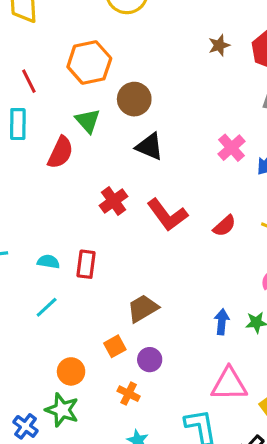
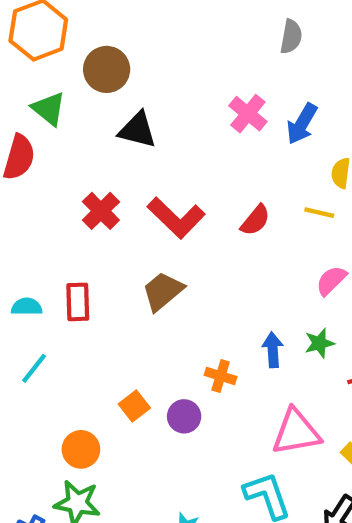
brown trapezoid: (143, 308) -> (163, 291), moved
orange cross: (129, 394) -> (221, 376), moved

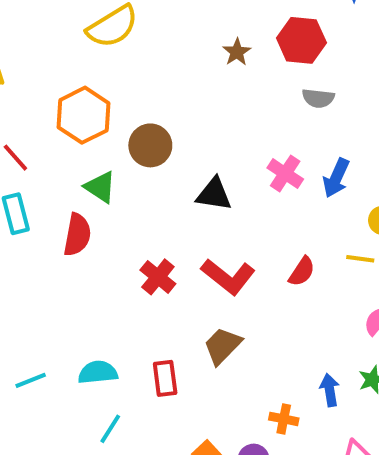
gray semicircle: (291, 37) -> (318, 98), turned 92
black triangle: (137, 130) -> (214, 194), moved
red rectangle: (78, 302) -> (165, 378), moved
cyan semicircle: (27, 307) -> (98, 372), size x1.4

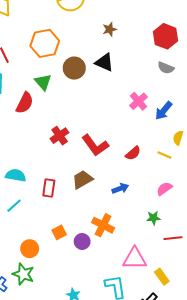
brown star: (237, 52) -> (110, 29), moved
black triangle: (214, 194) -> (104, 62), moved
blue arrow: (330, 390) -> (120, 188), moved, turned 63
orange cross: (284, 419) -> (103, 225), size x1.5

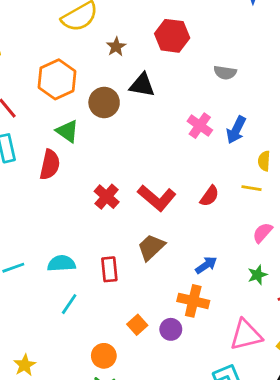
brown star: (110, 29) -> (116, 47), moved
red hexagon: (166, 36) -> (172, 36), moved
blue arrow: (120, 188) -> (206, 265), moved

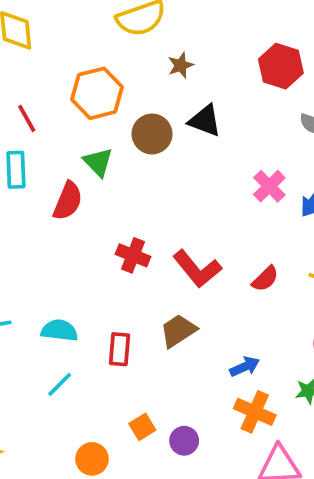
red hexagon: (172, 36) -> (281, 66), moved
red cross: (107, 197) -> (133, 255), turned -30
orange cross: (193, 301) -> (255, 412), moved

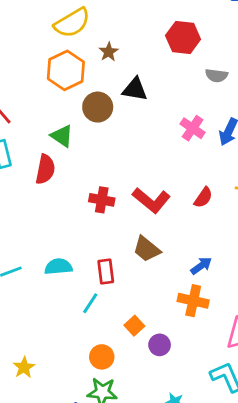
orange hexagon: (97, 93) -> (66, 70), moved
brown trapezoid: (178, 331) -> (147, 249), turned -96
cyan line: (60, 384) -> (90, 303), moved
orange cross: (255, 412) -> (193, 301), moved
purple circle: (184, 441) -> (160, 345), moved

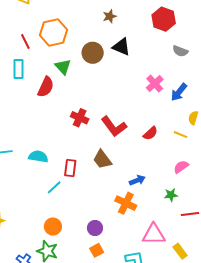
orange hexagon: (66, 70) -> (54, 32), moved
orange square: (134, 326) -> (97, 250), moved

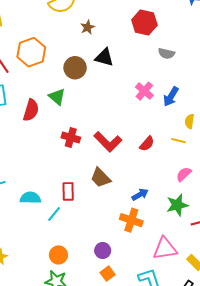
green triangle: (63, 67) -> (57, 97), moved
cyan semicircle: (38, 157) -> (30, 198), moved
green star: (171, 195) -> (177, 205), size x1.5

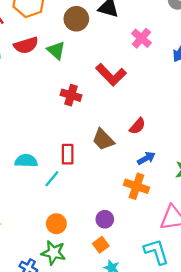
pink cross: (144, 91) -> (141, 38), moved
red semicircle: (31, 110) -> (26, 45), moved, turned 55
red L-shape: (108, 142) -> (111, 75), moved
red semicircle: (147, 144) -> (137, 126), moved
orange square: (108, 274) -> (101, 245), moved

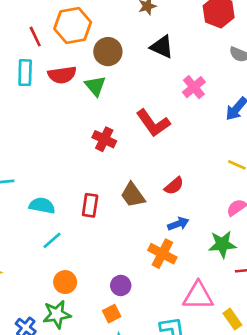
brown circle: (76, 19) -> (108, 52), moved
cyan line: (52, 179) -> (52, 240), moved
green star: (53, 253) -> (57, 314), turned -30

